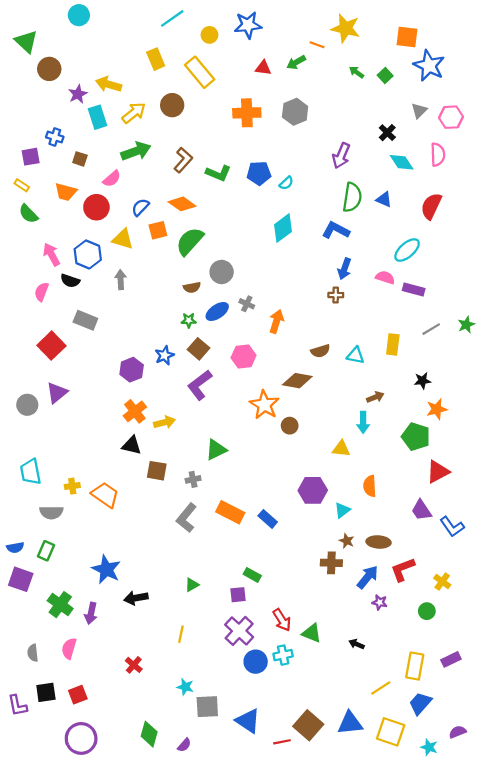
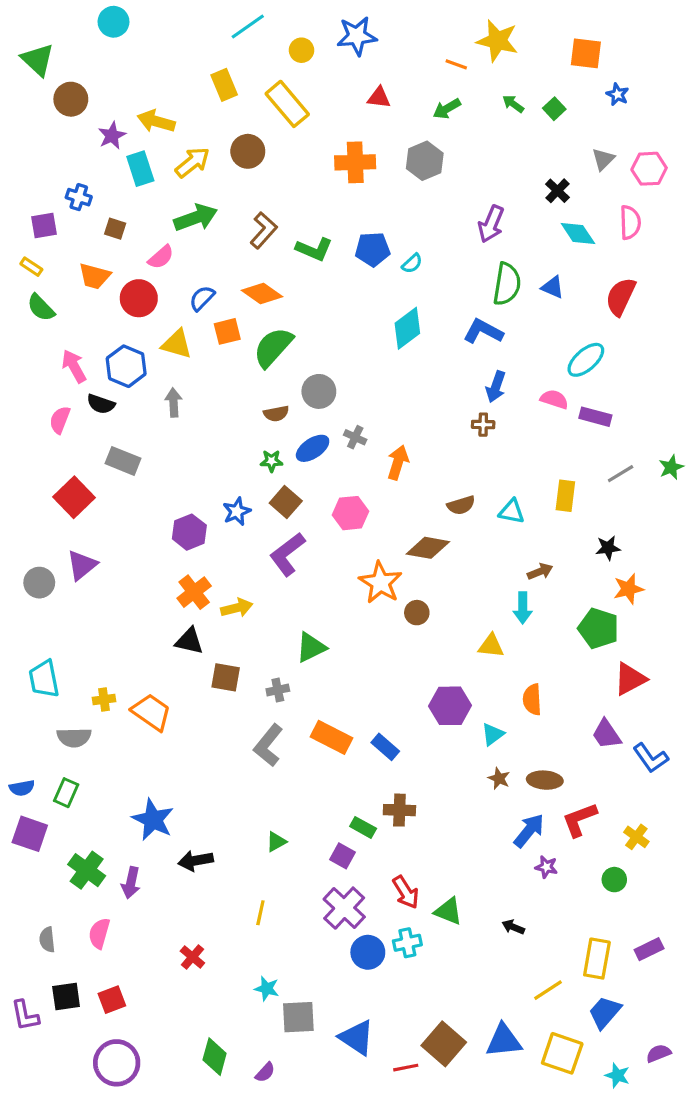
green arrow: (296, 62) -> (447, 109), moved
blue star: (429, 66) -> (617, 94), size x0.5
brown cross: (331, 563) -> (399, 810), moved
purple square: (238, 595) -> (343, 856), turned 35

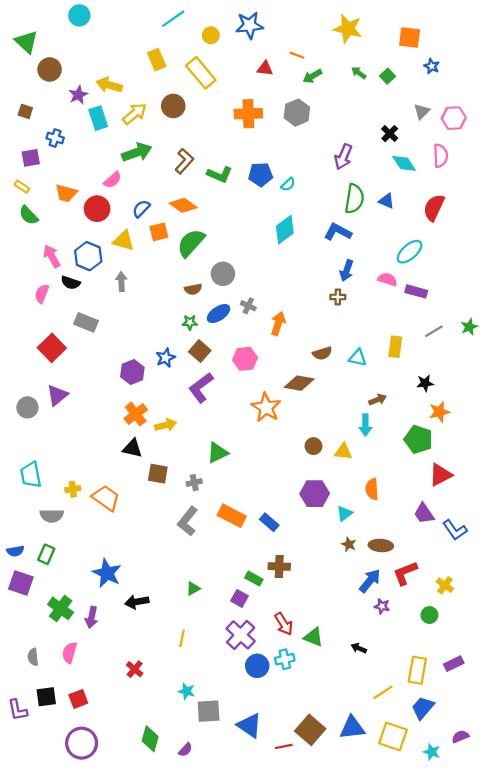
orange line: (456, 64) -> (297, 55), moved
brown square: (115, 229) -> (25, 111), moved
brown circle: (417, 613) -> (313, 446), moved

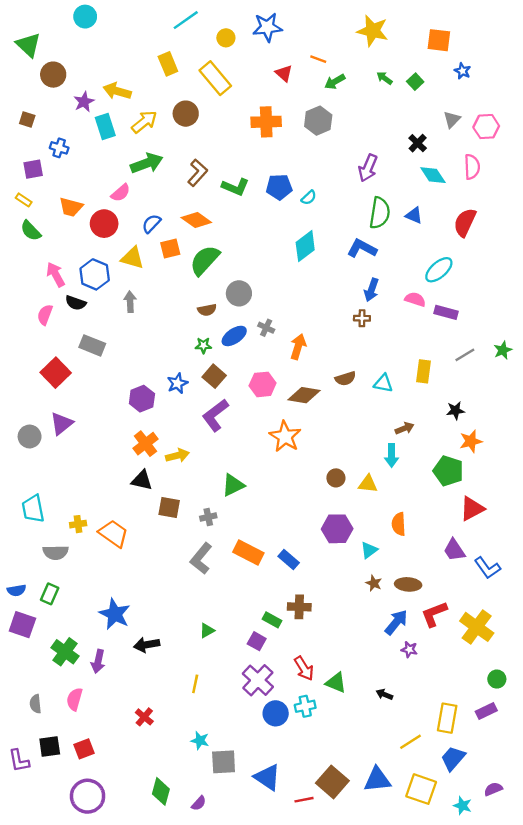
red triangle: (265, 68) -> (284, 73), turned 35
brown diamond: (299, 383) -> (304, 395), moved
yellow cross: (445, 585) -> (477, 627), size x1.8
green circle: (429, 615) -> (497, 679), moved

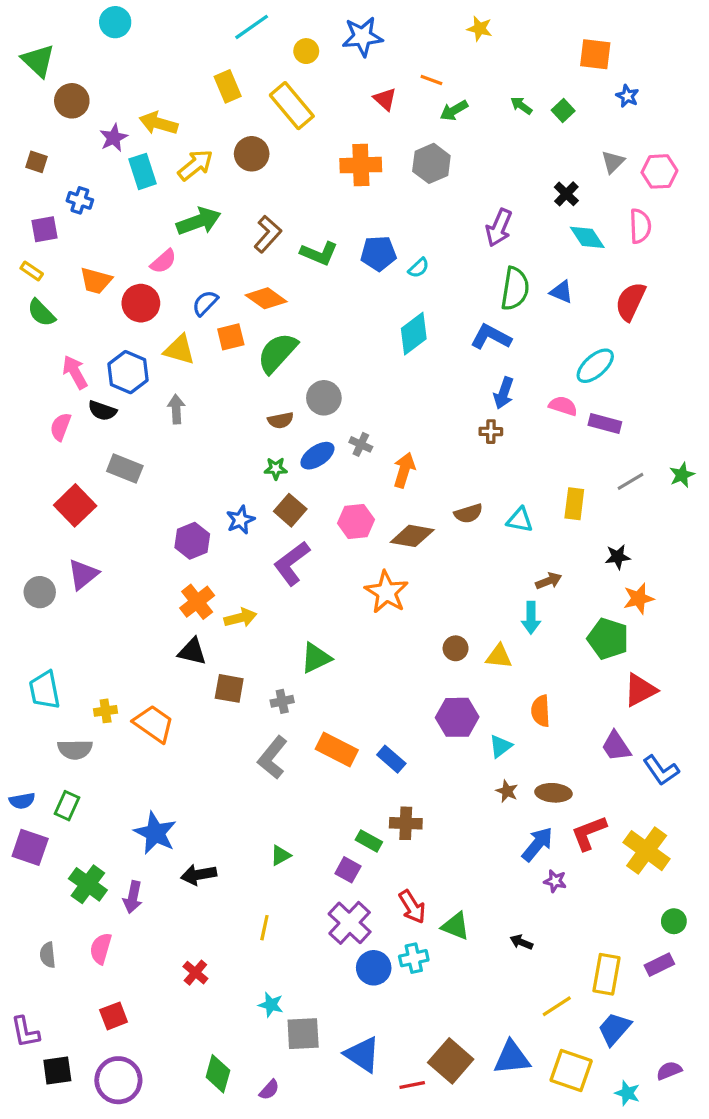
yellow star: (373, 31) -> (480, 29), moved, size x0.6
black square: (50, 746) -> (57, 1071), moved

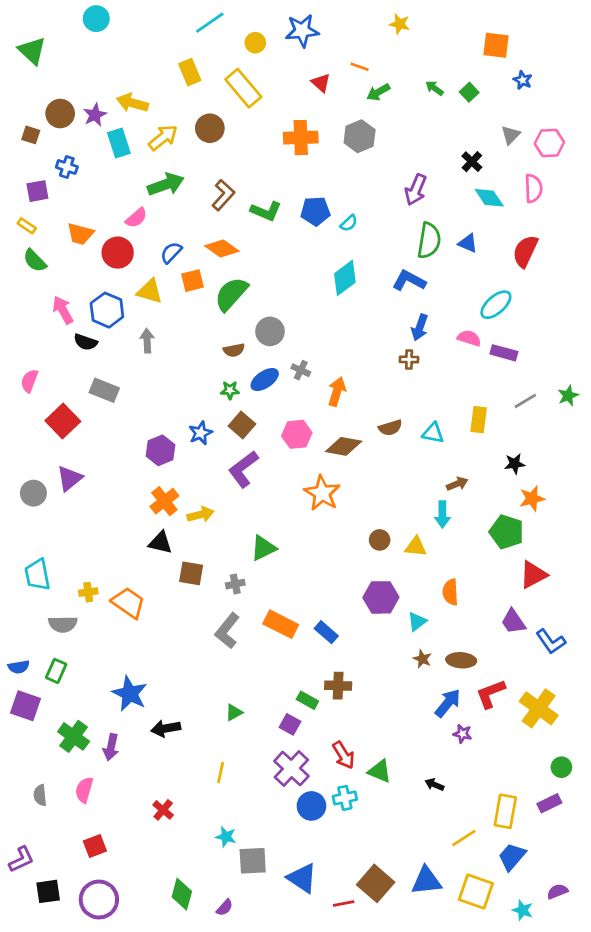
brown circle: (72, 101) -> (60, 114), moved
pink semicircle: (61, 427) -> (29, 381), moved
purple L-shape: (25, 1032) -> (21, 859), turned -104

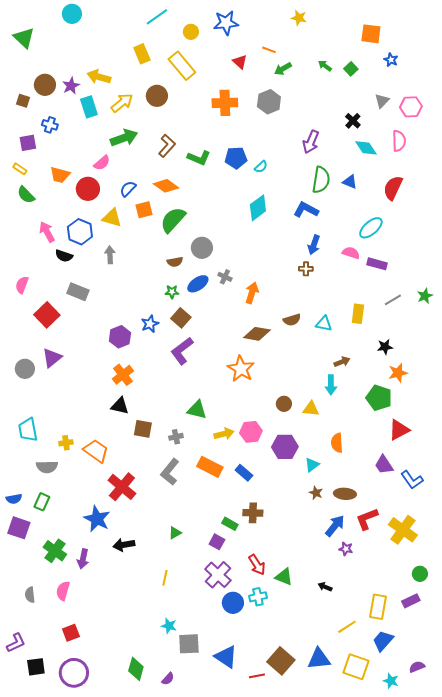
pink hexagon: (297, 434) -> (251, 432), moved
yellow arrow: (201, 515) -> (224, 434), moved
green triangle: (263, 548) -> (197, 410), turned 40
red cross: (163, 810) -> (122, 487), moved, size x1.8

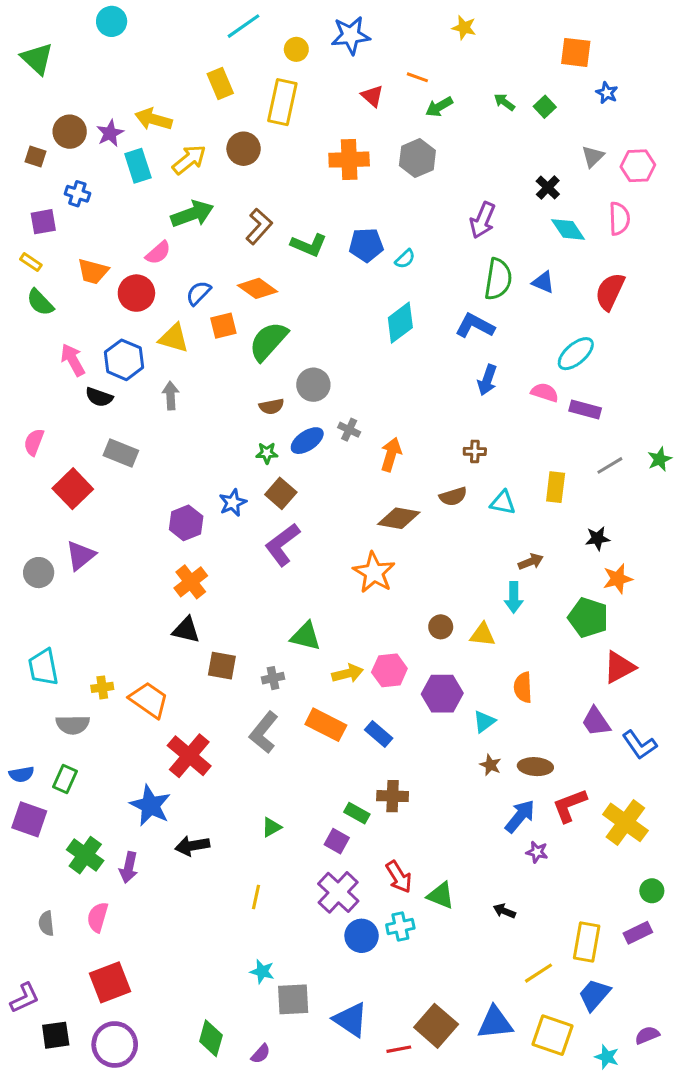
yellow rectangle: (182, 66) -> (282, 102), turned 52
brown cross: (306, 269) -> (475, 451), moved
red square: (71, 633) -> (110, 982), size x1.5

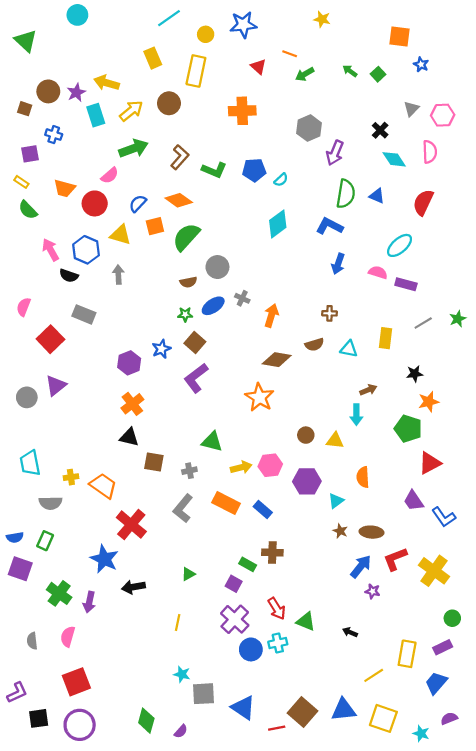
gray hexagon: (417, 158) -> (309, 128), moved
blue trapezoid: (594, 995) -> (436, 683), moved

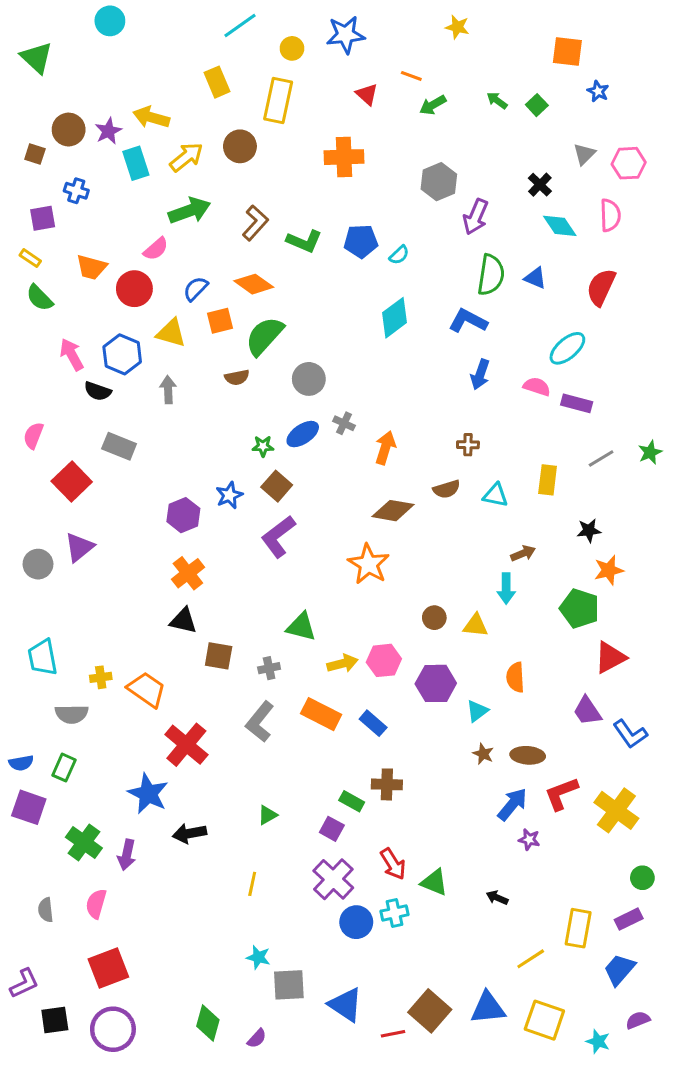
brown semicircle: (188, 282) -> (237, 377), moved

